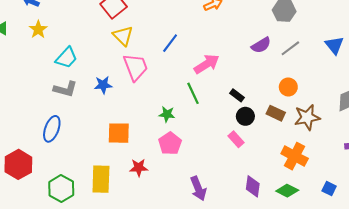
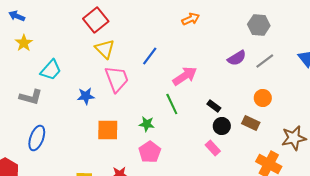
gray L-shape: (65, 89) -> (31, 97), moved
brown star: (307, 117) -> (294, 138), moved
orange square: (119, 133) -> (108, 130), moved

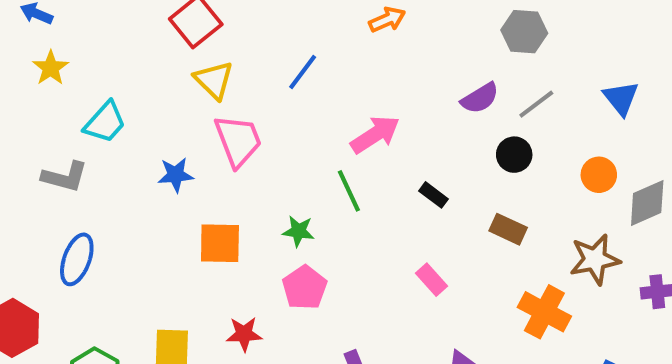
blue line: (150, 56) -> (303, 72), moved
orange circle: (263, 98) -> (599, 175), moved
black circle: (222, 126) -> (514, 155), moved

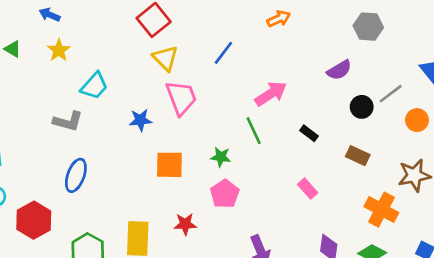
gray line: (536, 104) -> (391, 94), moved

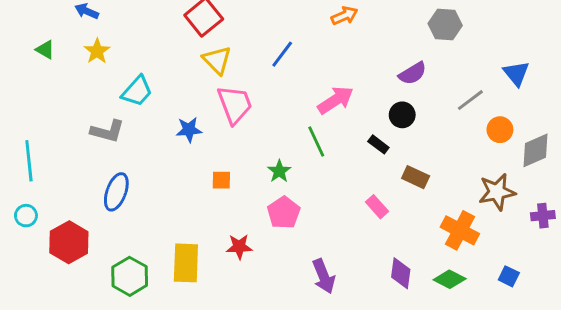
black circle: (362, 107) -> (402, 115), moved
brown rectangle: (358, 156) -> (416, 177), moved
green star: (221, 157) -> (279, 171), turned 30
orange square: (169, 165) -> (221, 180), size x0.6

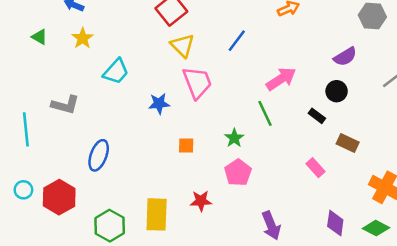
gray L-shape: (107, 131) -> (65, 105), moved
cyan circle: (26, 216) -> (23, 190), moved

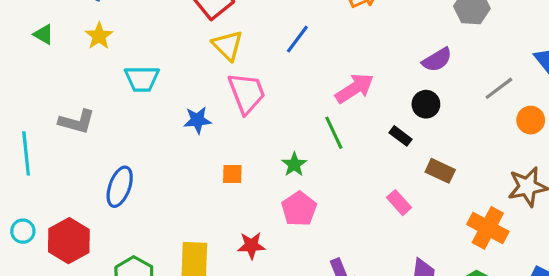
cyan trapezoid: (116, 71) -> (142, 79), turned 48

